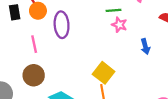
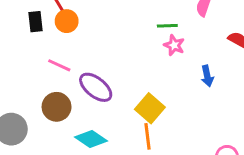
purple ellipse: (62, 25) -> (96, 87), moved, turned -50
pink line: (34, 44) -> (59, 65), turned -56

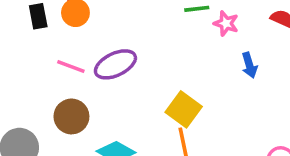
pink star: (174, 45) -> (226, 23), moved
purple ellipse: (96, 87) -> (115, 64), moved, turned -60

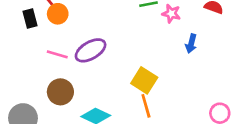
blue arrow: (249, 65) -> (191, 44), turned 36

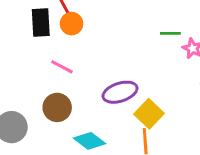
black rectangle: (30, 18) -> (41, 22), size x1.4
purple ellipse: (91, 50) -> (120, 92), moved

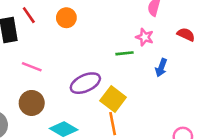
orange circle: (72, 24) -> (66, 18), moved
green line: (170, 33) -> (124, 53), moved

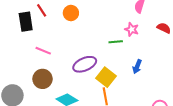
blue arrow: (161, 68) -> (137, 67), moved

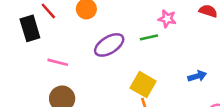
purple ellipse: (85, 64) -> (109, 45), moved
blue arrow: (137, 67) -> (197, 76), moved, turned -120

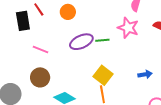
pink star: (167, 19) -> (128, 28), size x1.5
green line: (149, 37) -> (102, 40), moved

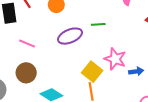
pink star: (128, 28) -> (115, 59), moved
green line: (102, 40) -> (98, 24), moved

